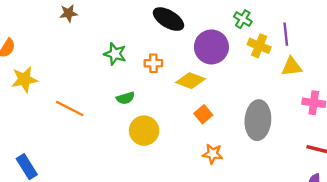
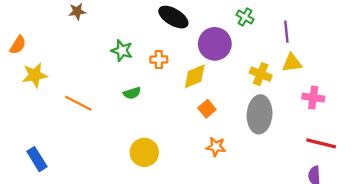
yellow cross: (259, 46) -> (261, 74), moved
yellow diamond: (191, 81) -> (195, 76), turned -44
yellow circle: (144, 131) -> (144, 152), moved

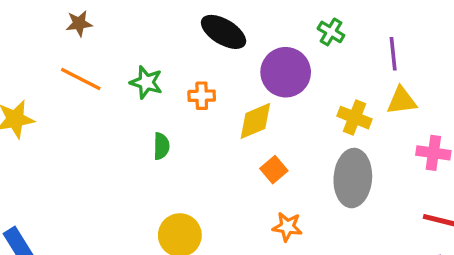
green semicircle: (132, 93) -> (161, 146), turned -72
orange line: (78, 103) -> (81, 79), moved

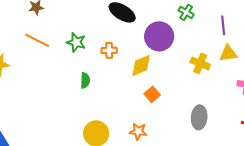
gray ellipse: (353, 178) -> (199, 117), moved, size x0.7
orange star: (287, 227) -> (138, 131), moved

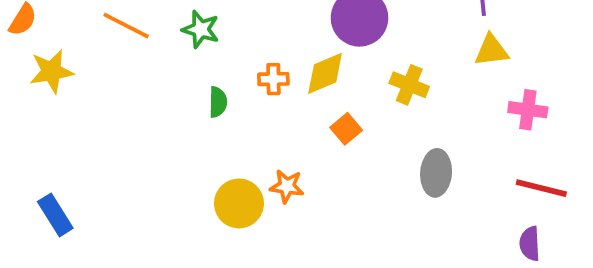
orange cross: (109, 50) -> (273, 79), moved
yellow cross: (200, 63) -> (409, 85), moved
orange star: (138, 131) -> (287, 186), moved

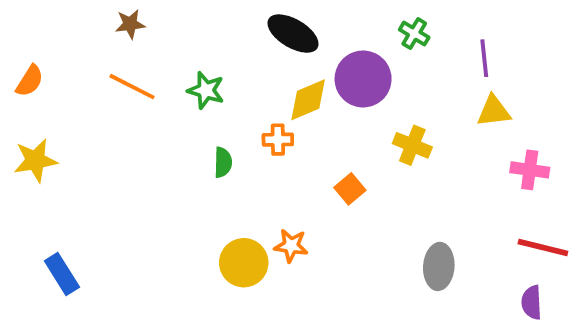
yellow star: (51, 71) -> (35, 160), moved
yellow diamond: (325, 73) -> (308, 100), moved
gray ellipse: (436, 173) -> (439, 266), moved

